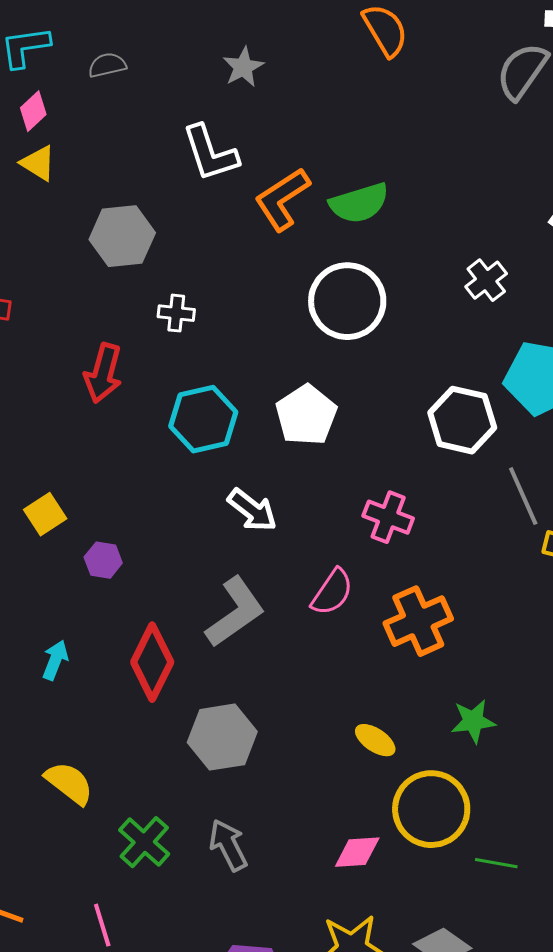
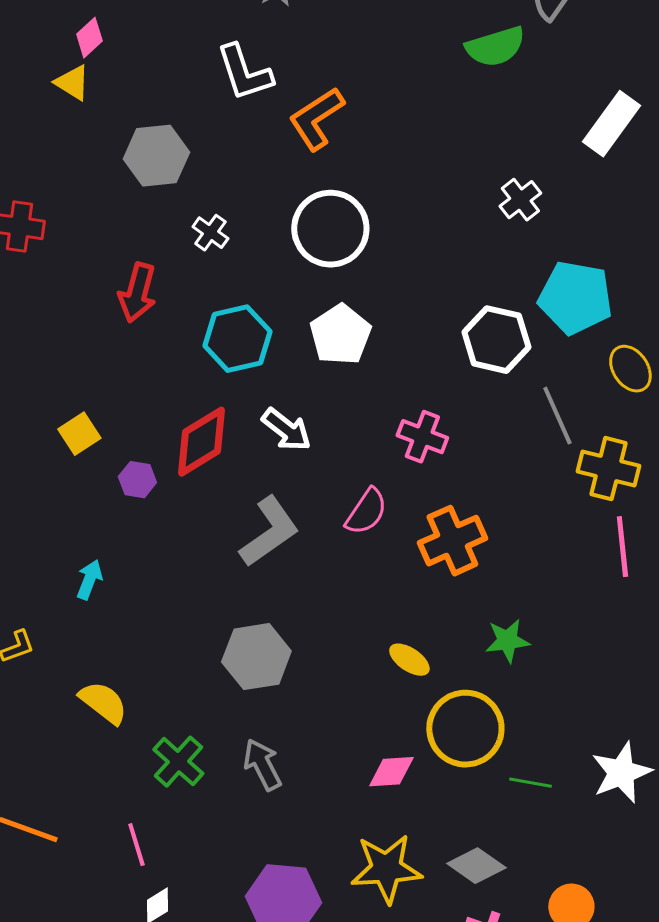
pink diamond: (33, 111) -> (89, 38), moved
green semicircle: (359, 203) -> (495, 47), moved
white circle: (347, 301) -> (330, 229), moved
white cross: (176, 313) -> (210, 233), turned 30
red diamond: (152, 662) -> (201, 442), moved, turned 32

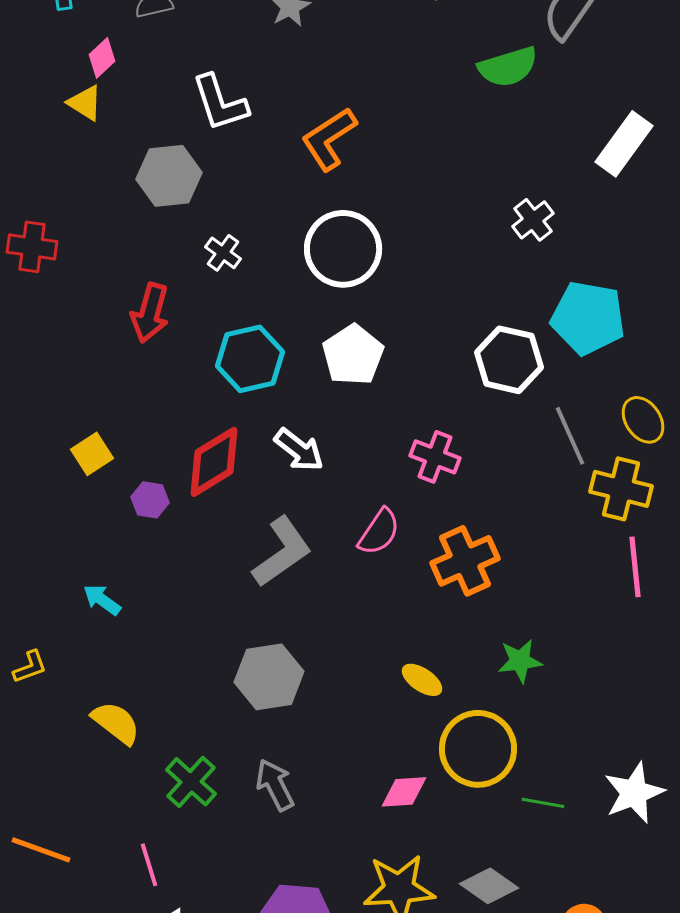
white L-shape: (244, 73) -> (220, 103), moved
yellow ellipse: (630, 369) -> (643, 420), moved
cyan arrow: (89, 580) -> (102, 600), turned -75

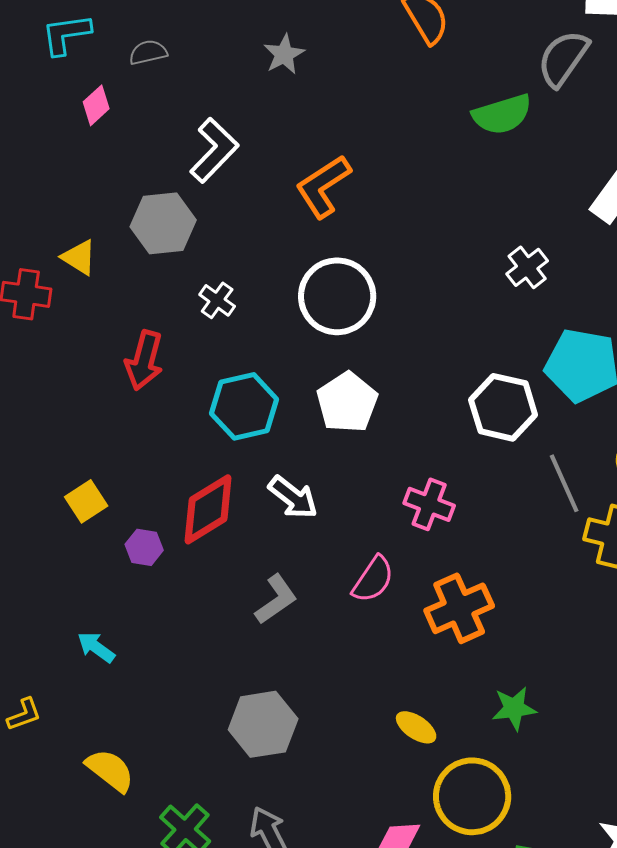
yellow triangle: (85, 103) -> (79, 257), moved
white L-shape: (220, 103) -> (214, 150), turned -118
gray L-shape: (282, 552) -> (276, 599), size x0.7

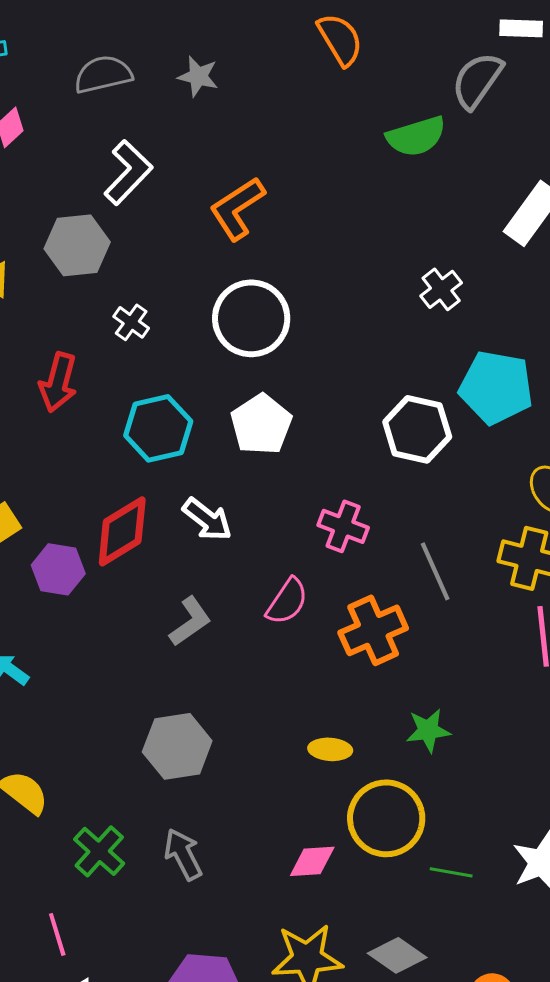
gray semicircle: (148, 52) -> (103, 74), moved, size x1.5
gray star: (284, 54) -> (198, 76), turned -30
gray line: (564, 483) -> (435, 571), moved
purple hexagon: (144, 547) -> (58, 569), size x1.4
yellow ellipse: (416, 727) -> (330, 749), turned -30

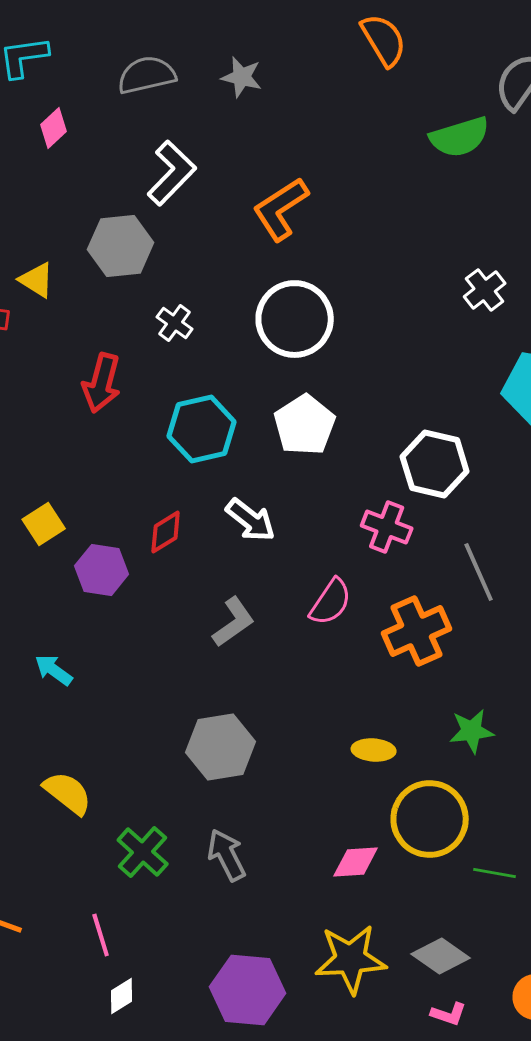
white hexagon: (417, 429) -> (435, 464), moved
red diamond: (122, 531) -> (166, 532), size x0.6

